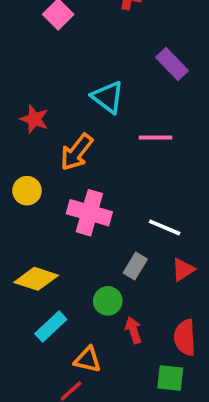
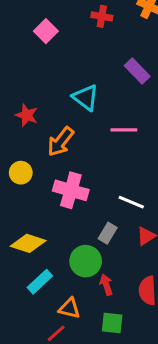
green circle: (108, 301) -> (86, 261), size x1.4
green square: (170, 378) -> (112, 323), moved

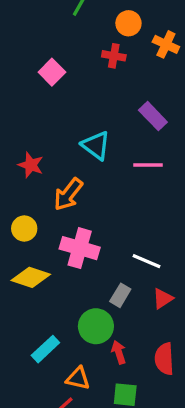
pink line: (124, 130) -> (148, 165), moved
yellow diamond: (28, 243) -> (31, 277), moved

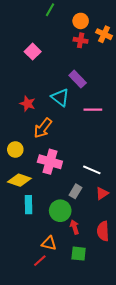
red cross: (114, 56) -> (81, 40), moved
purple rectangle: (153, 116) -> (78, 79), moved
red star: (31, 165) -> (28, 104), moved
cyan rectangle: (45, 349) -> (29, 205), moved, turned -48

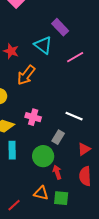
pink line: (93, 110) -> (75, 57), turned -30
pink cross: (50, 162) -> (33, 117), moved, size x0.7
red triangle: (102, 193) -> (84, 149), moved
orange triangle: (49, 243) -> (41, 193), moved
red line: (40, 261) -> (14, 205), moved

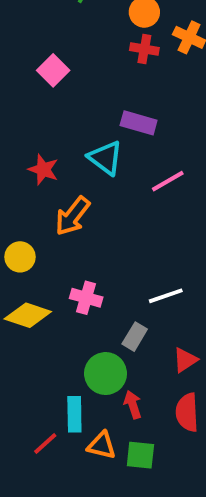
purple rectangle: (60, 27) -> (139, 123), turned -30
white line: (74, 116) -> (166, 296), turned -42
cyan rectangle: (12, 150) -> (74, 414), moved
red line: (14, 205) -> (45, 443), moved

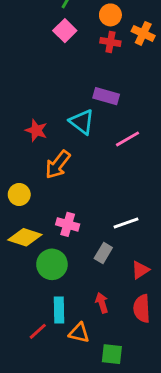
pink square: (53, 70) -> (65, 31), moved
green circle: (106, 374) -> (52, 264), moved
green square: (140, 455) -> (112, 354), moved

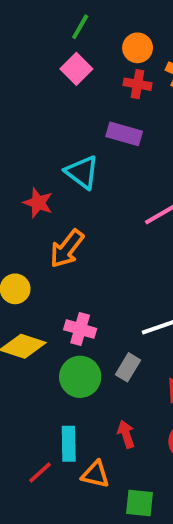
purple rectangle: (106, 96) -> (124, 134), moved
cyan triangle: (82, 122) -> (82, 172), moved
green circle: (52, 264) -> (80, 377), moved

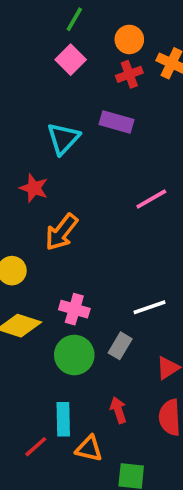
red cross: (138, 84) -> (129, 74), turned -30
cyan triangle: (82, 172) -> (63, 139), moved, turned 36

